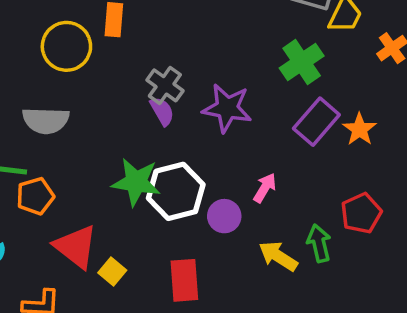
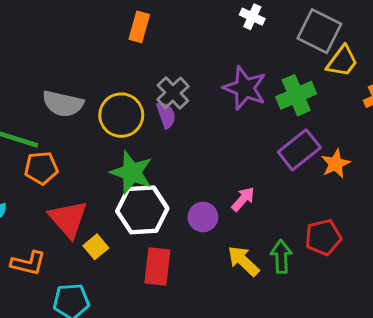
yellow circle: (66, 46) -> (121, 115), moved
purple star: (227, 108) -> (245, 88), moved
white hexagon: (176, 191) -> (142, 210), moved

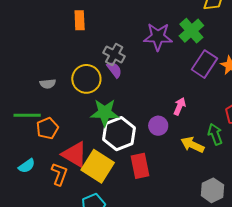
gray semicircle: (63, 104) -> (48, 84), size x0.6
yellow square: (96, 247) -> (98, 166), size x2.0
orange L-shape: (28, 263) -> (59, 174), moved, turned -65

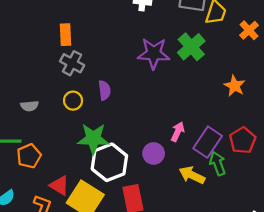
gray cross: (114, 54) -> (72, 63), moved
purple rectangle: (205, 64) -> (208, 142), moved
purple semicircle: (114, 70) -> (104, 90), turned 30
yellow circle: (86, 79) -> (73, 101), size x0.6
red triangle: (75, 155) -> (59, 186), size x0.7

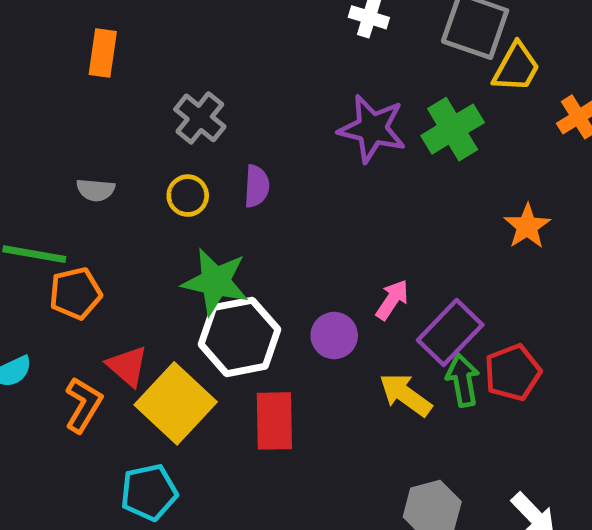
orange rectangle: (66, 35) -> (103, 53), moved
red pentagon: (243, 140) -> (513, 372), moved

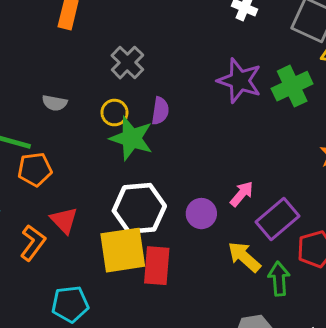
green star: (215, 282) -> (131, 138), moved
green arrow: (463, 380) -> (279, 279), moved
yellow square: (176, 403) -> (123, 250), moved, turned 33

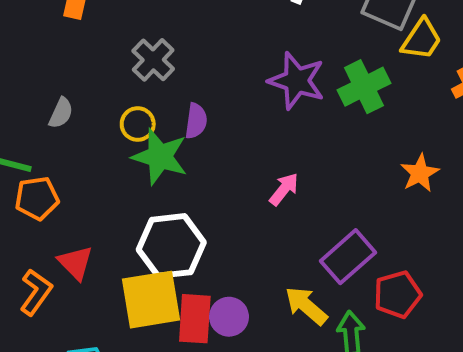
gray semicircle: (55, 103) -> (61, 113), turned -75
pink arrow: (242, 194) -> (284, 189), moved
purple circle: (201, 214) -> (229, 317), moved

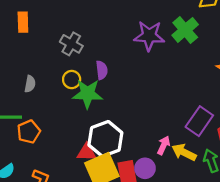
pink arrow: (284, 189) -> (164, 145), moved
red triangle: (75, 263) -> (87, 152), moved, turned -30

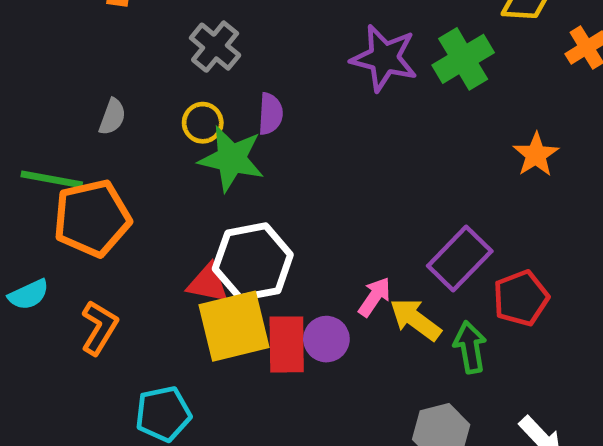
orange pentagon: (29, 132) -> (92, 218), size x1.5

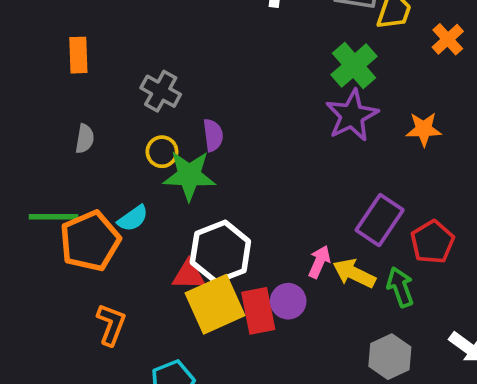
purple star: (384, 58) -> (352, 115), moved, turned -30
gray semicircle: (112, 117) -> (85, 139), moved
orange star: (536, 155) -> (424, 129), turned -30
cyan semicircle: (29, 295) -> (133, 218), moved

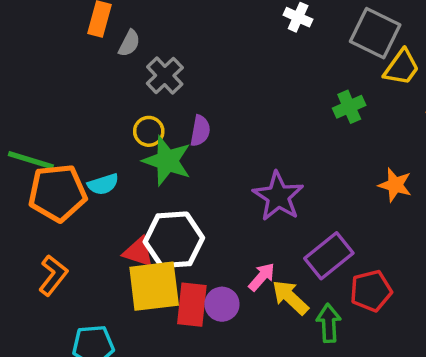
green cross: (354, 65) -> (349, 107), size x0.7
purple star: (352, 115) -> (278, 196), moved, turned -30
gray semicircle: (85, 139) -> (129, 43), moved

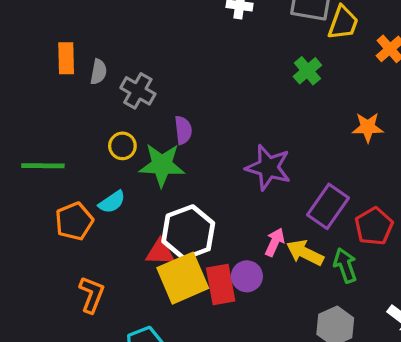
yellow circle: (149, 131) -> (122, 146), moved
green line: (31, 160) -> (43, 166), moved
orange pentagon: (57, 193) -> (74, 221), size x0.7

